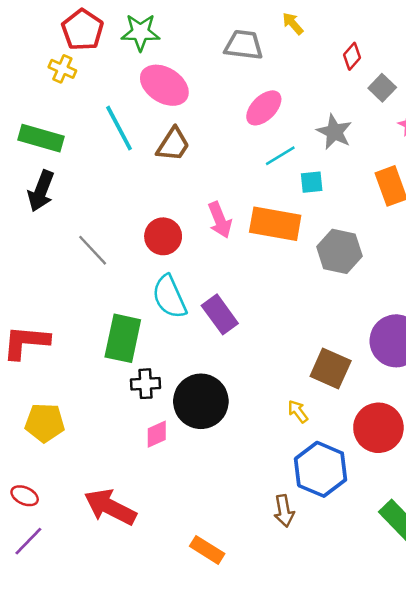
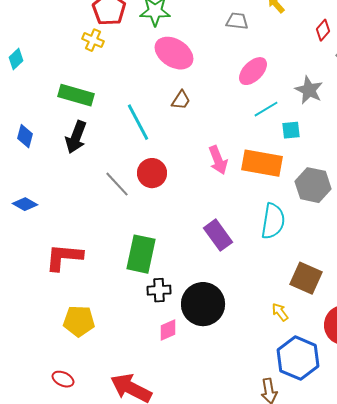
gray trapezoid: (244, 45) -> (237, 21), size x0.7
cyan line: (119, 128) -> (138, 122), moved
brown trapezoid: (173, 144) -> (181, 100), size x0.7
red circle: (163, 236) -> (152, 173), moved
cyan semicircle: (169, 297) -> (273, 221), moved, turned -147

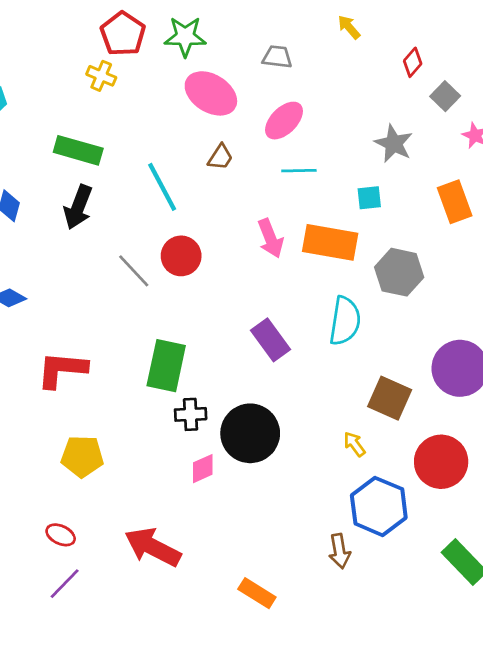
gray trapezoid: (237, 21) -> (277, 57), moved
pink ellipse: (253, 71) -> (284, 121), moved
cyan line: (266, 109) -> (299, 171), moved, turned 30

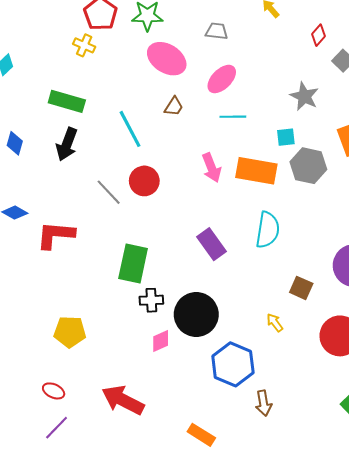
gray hexagon: (399, 272) -> (308, 166), moved
red L-shape: (62, 370) -> (56, 235), moved
brown square: (390, 398) -> (301, 288), size x0.7
blue hexagon: (379, 506) -> (233, 364), moved

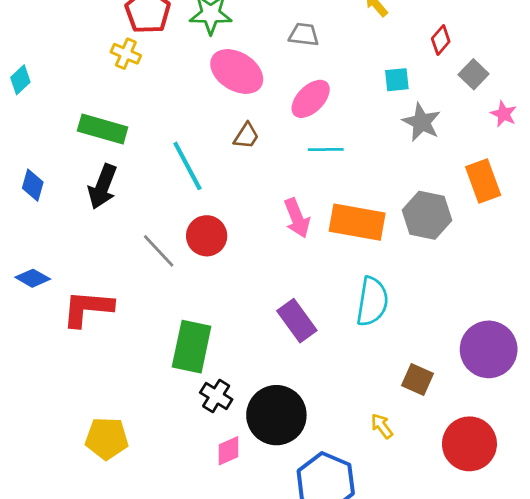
cyan square: (286, 137) -> (397, 80), moved
black cross: (151, 300) -> (216, 396), turned 35

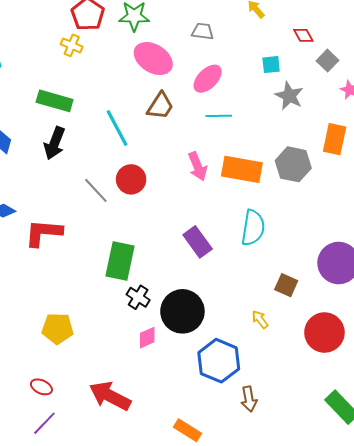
red diamond: (441, 40) -> (303, 35), turned -70
brown trapezoid: (246, 136) -> (160, 106), size x1.4
orange rectangle: (483, 181) -> (335, 139), turned 32

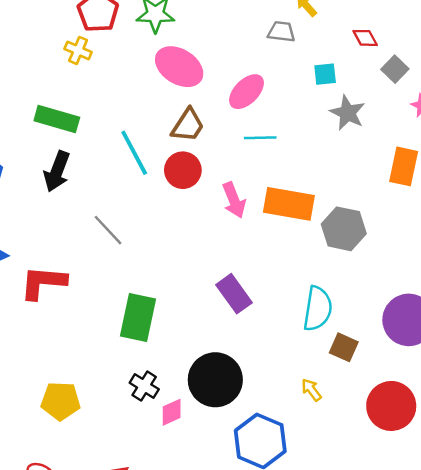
gray trapezoid: (203, 31) -> (281, 32), moved
gray hexagon: (293, 164) -> (344, 229), moved
red circle: (131, 179) -> (183, 170), moved
cyan semicircle: (253, 228) -> (318, 309), moved
black cross: (138, 297) -> (144, 386), moved

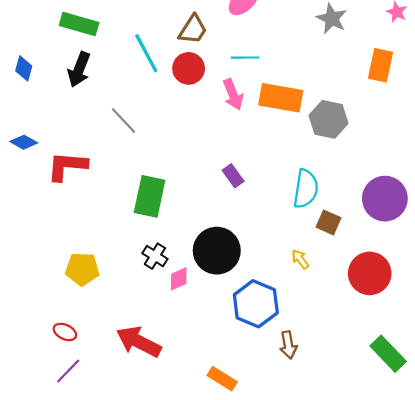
cyan line: (260, 138) -> (245, 58), moved
purple rectangle: (234, 294) -> (233, 176), size x0.7

